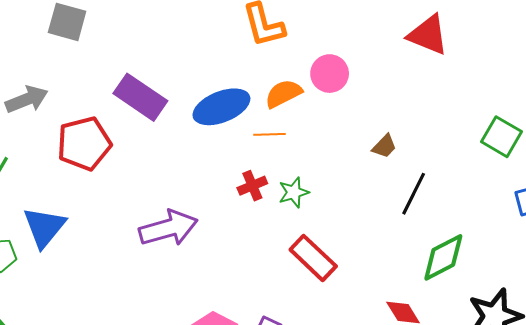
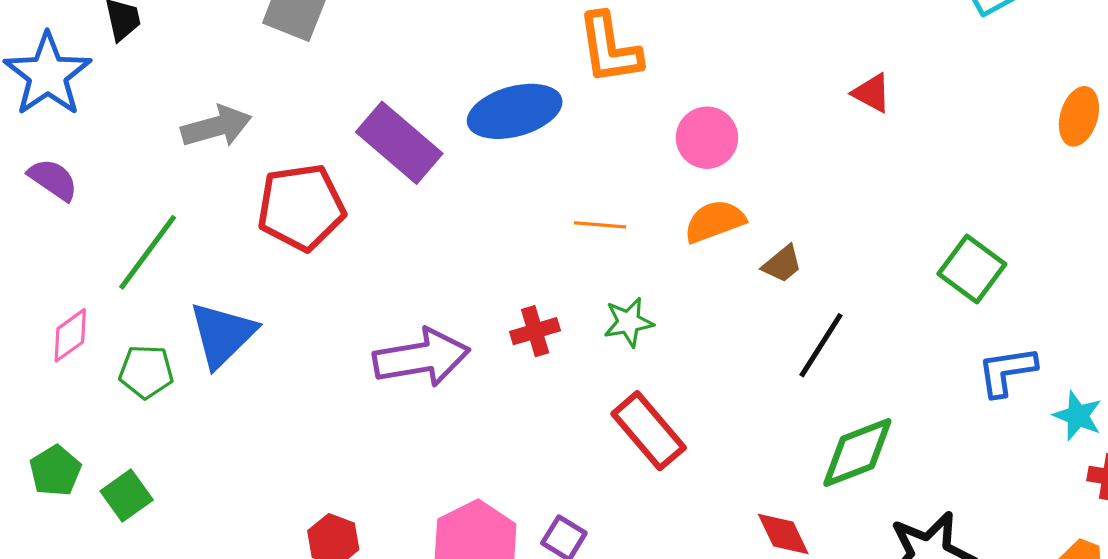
red triangle: (428, 35) -> (872, 93), size x0.6
orange semicircle: (283, 94) -> (715, 221), moved
blue ellipse: (221, 107) -> (515, 111), moved
red cross: (252, 186) -> (535, 331), moved

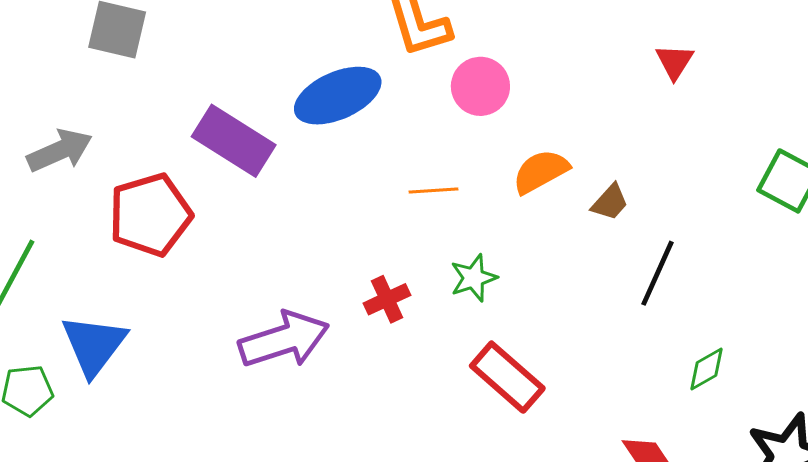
red triangle: (872, 93) -> (675, 62), moved, turned 42
pink circle: (707, 138) -> (480, 86), moved
green diamond: (857, 453) -> (706, 369), size x0.6

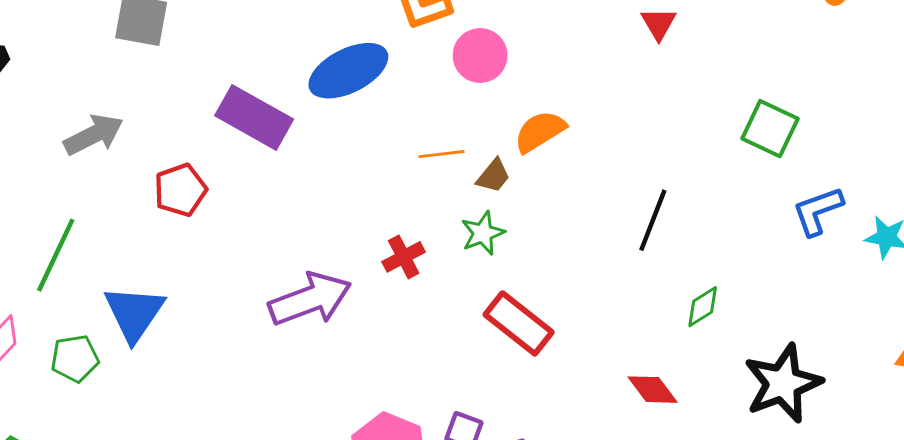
brown trapezoid: (610, 202) -> (493, 176), moved
red pentagon: (150, 215) -> (180, 190), size x0.7

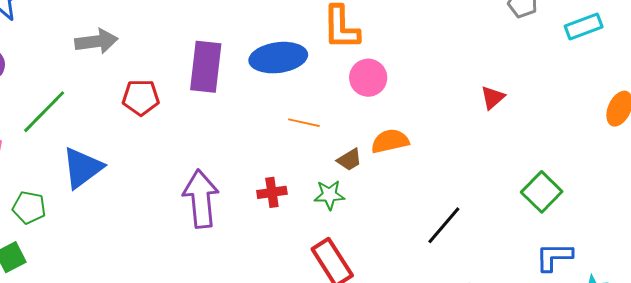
purple rectangle: (254, 117) -> (206, 67), turned 48
orange line: (441, 154) -> (304, 123), moved
purple arrow: (310, 299) -> (201, 199), turned -94
green pentagon: (75, 358) -> (29, 208), moved

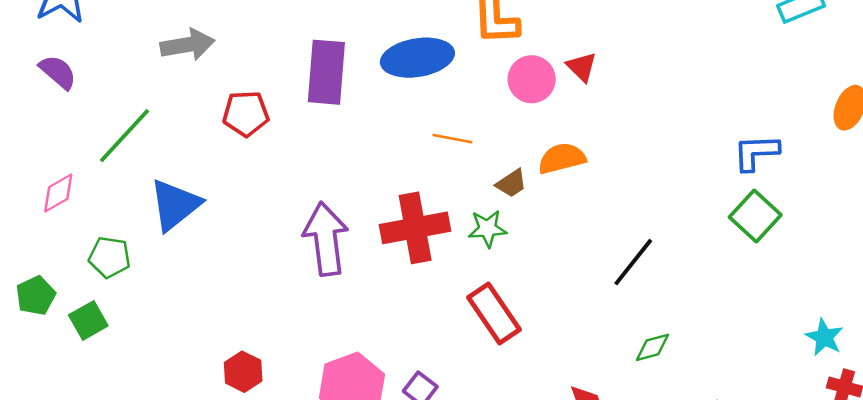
red triangle: (493, 97) -> (582, 67), moved, turned -32
red cross: (272, 192) -> (415, 228), size x1.8
blue L-shape: (554, 257) -> (756, 152), moved

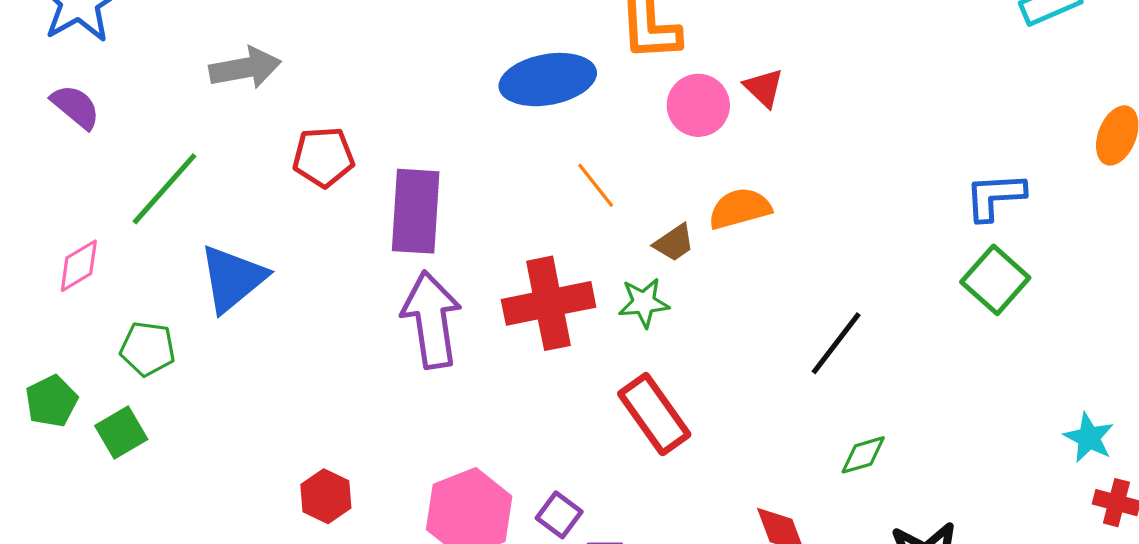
purple rectangle: (326, 72) -> (416, 211), moved
orange line: (452, 139) -> (596, 185), turned 42

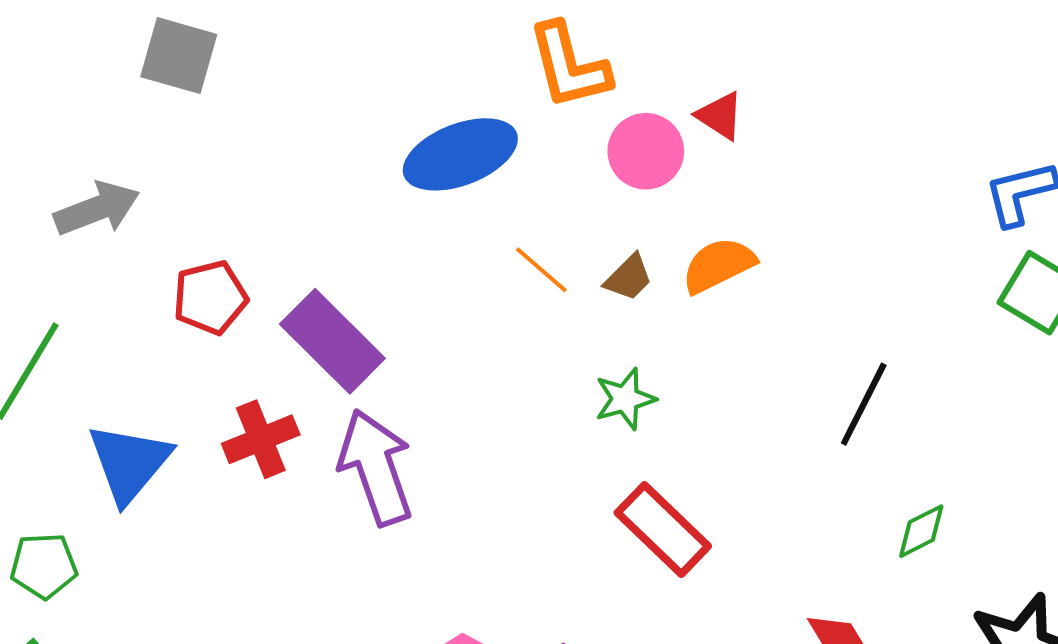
purple rectangle: (416, 211) -> (332, 341), turned -38
brown trapezoid: (674, 243) -> (629, 278), moved
red cross: (549, 303) -> (261, 439), moved, size x0.7

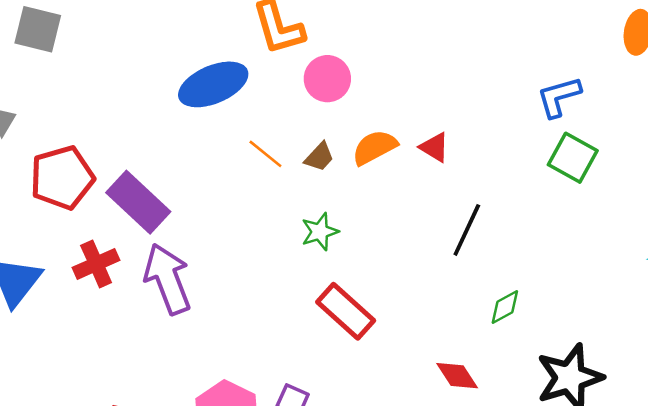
red triangle: (720, 116) -> (434, 147), moved
red pentagon: (210, 298) -> (62, 178), size x1.4

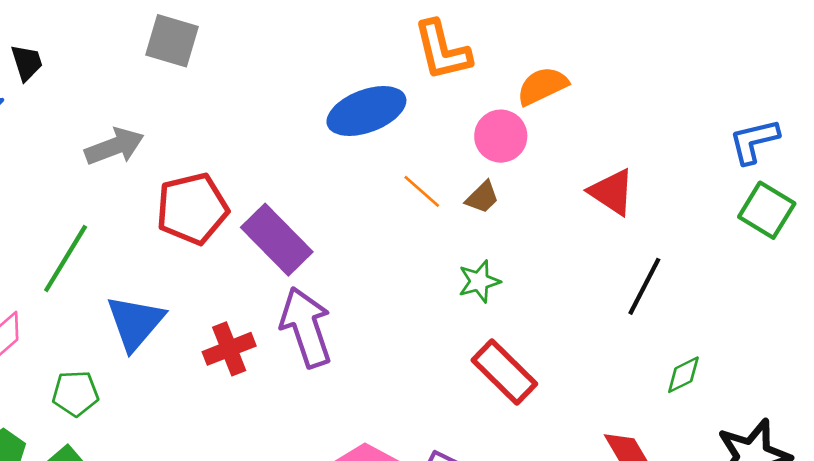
pink circle: (327, 79) -> (501, 136), moved
orange semicircle: (375, 147) -> (542, 86), moved
red triangle: (434, 147) -> (612, 192), size x1.4
red cross: (96, 264) -> (229, 349), moved

